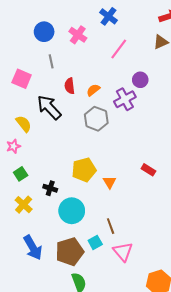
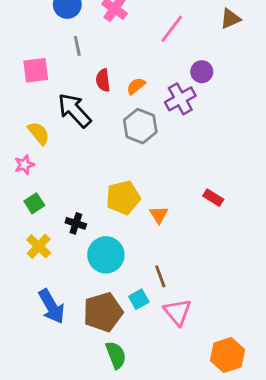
pink square: (22, 79) -> (36, 70), turned -30

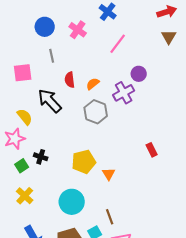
brown triangle: (230, 19) -> (169, 37), moved, turned -35
pink star: (24, 165) -> (15, 139), size x1.5
red rectangle: (213, 198) -> (152, 150), moved, turned 32
black cross: (76, 223) -> (41, 157), moved

